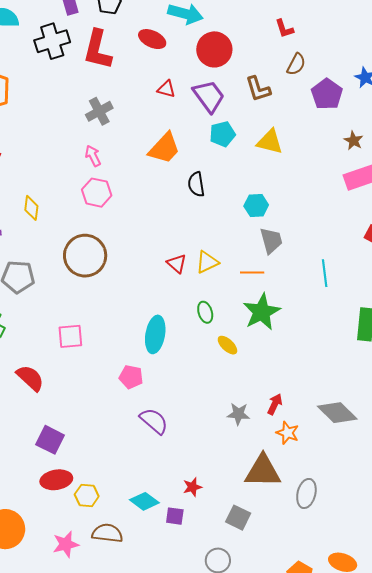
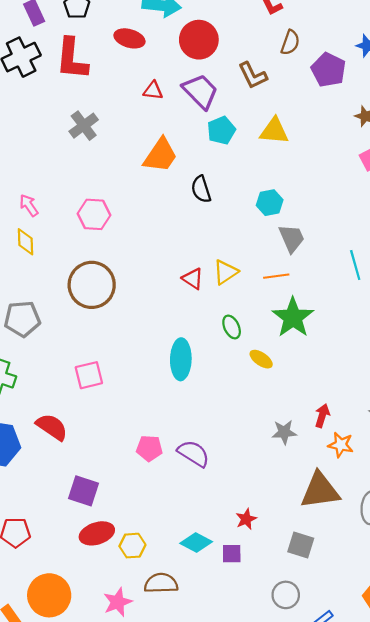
pink arrow: (93, 156) -> (29, 205), moved
pink pentagon: (131, 377) -> (149, 448), moved

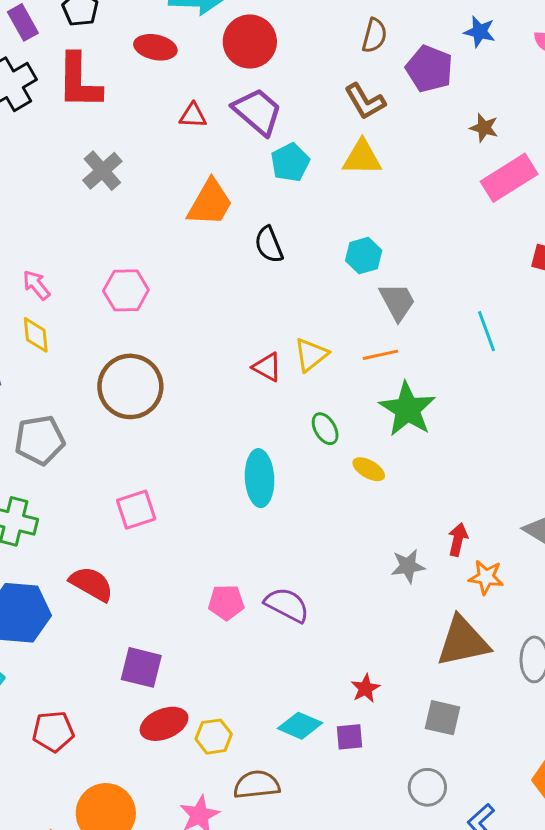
brown L-shape: (253, 75) -> (365, 101), moved

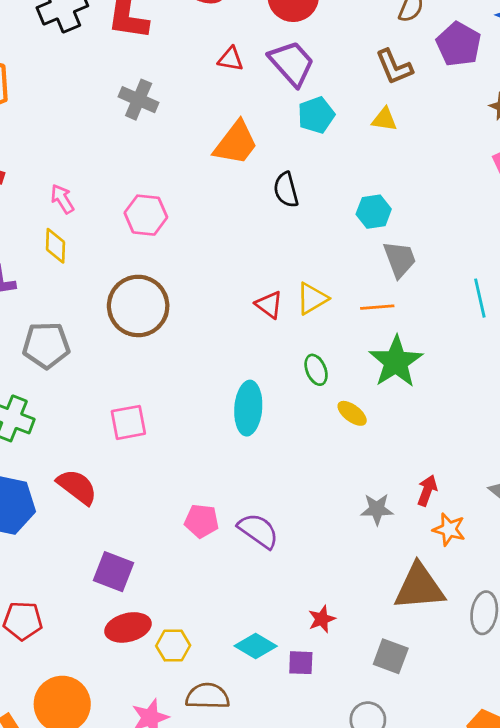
yellow triangle: (362, 158) -> (384, 119), size x0.7
gray cross: (102, 171) -> (139, 100), turned -33

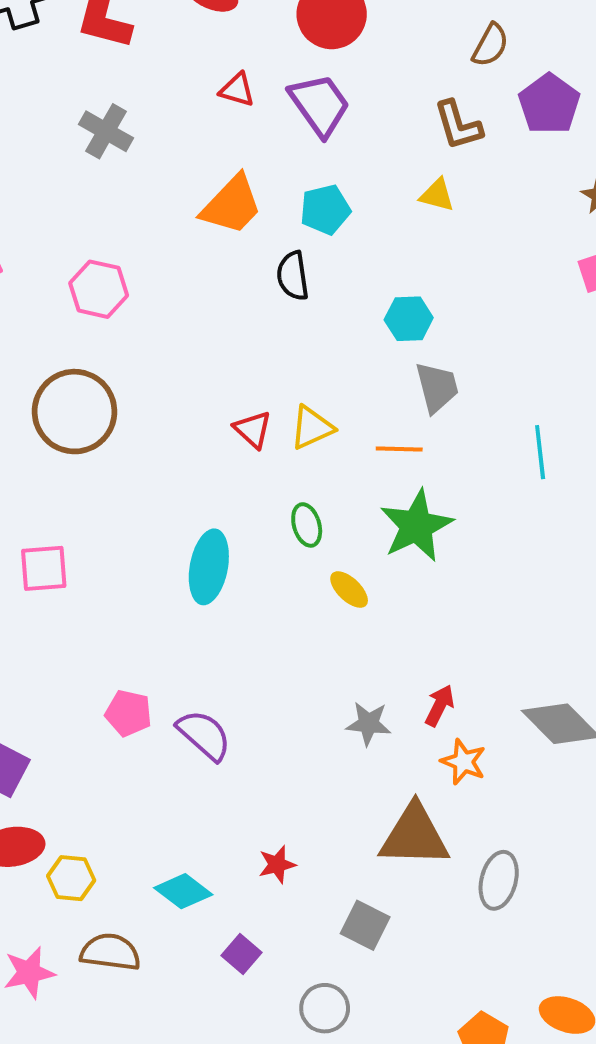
cyan pentagon: (316, 115) -> (325, 210), moved
purple square: (301, 663) -> (242, 954), moved, turned 32

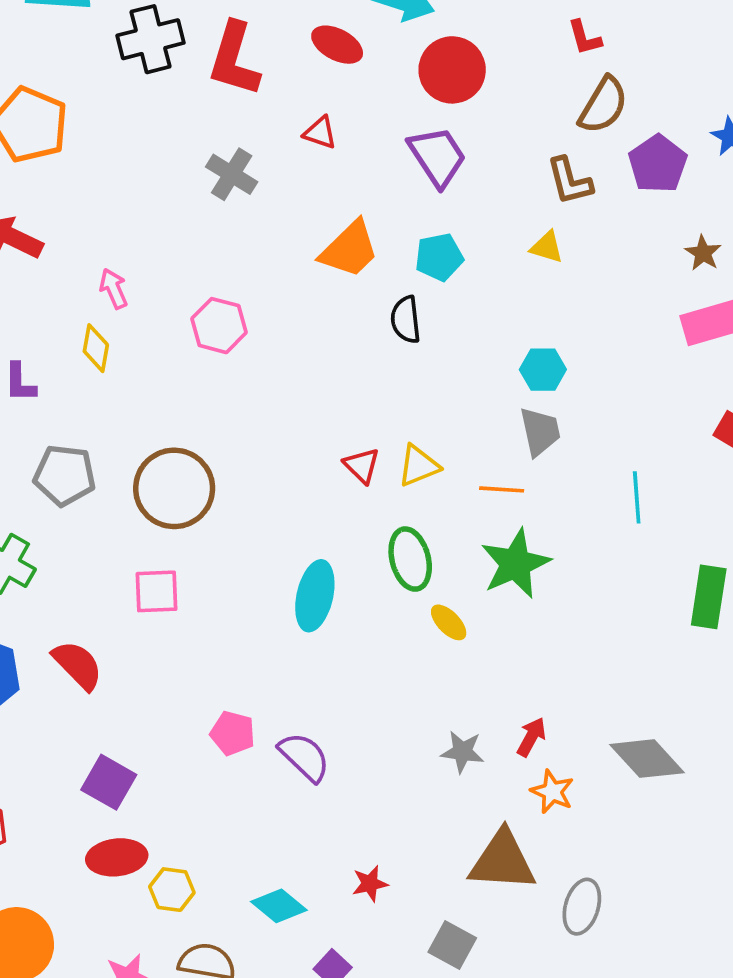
brown semicircle: (490, 45) -> (603, 105), size x1.4
red triangle: (237, 90) -> (320, 133), moved
cyan hexagon: (409, 319) -> (543, 370), moved
brown circle: (75, 412) -> (174, 488), moved
green ellipse: (307, 525) -> (410, 559), size x1.5

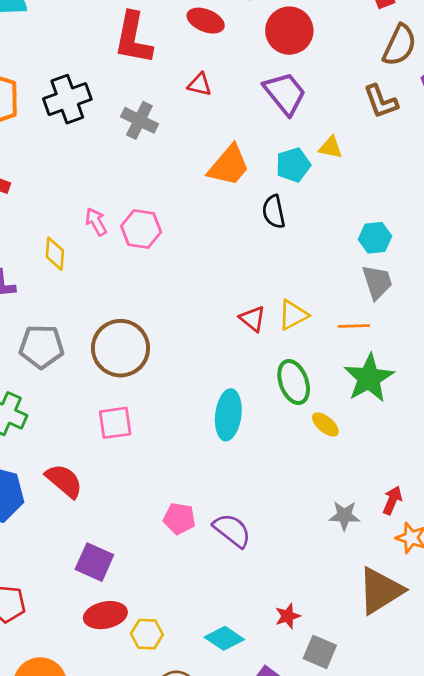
black cross: (151, 39) -> (67, 99), moved
yellow triangle: (547, 247) -> (331, 147), moved
pink arrow: (114, 289) -> (96, 222), moved
brown triangle: (503, 861) -> (381, 591), turned -30
gray square: (452, 945) -> (320, 652), moved

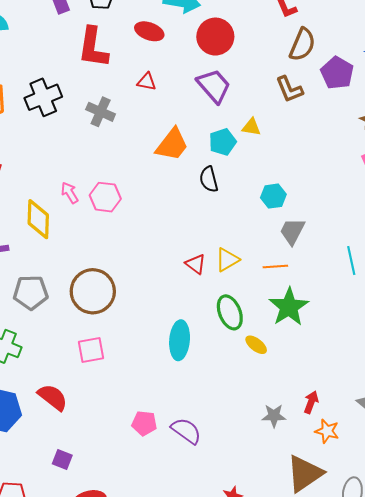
cyan hexagon: (375, 238) -> (273, 196), moved
yellow diamond: (55, 254) -> (38, 219), size x1.5
gray trapezoid: (377, 282) -> (292, 231), turned -132
purple square: (94, 562) -> (62, 460), moved, size x0.7

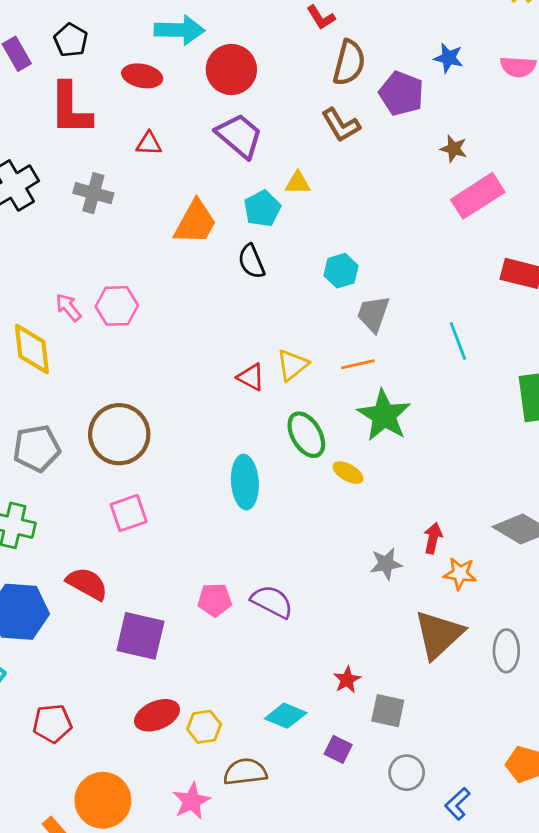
purple square: (62, 460) -> (140, 636), moved, size x1.8

